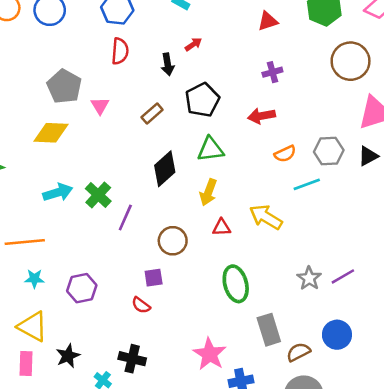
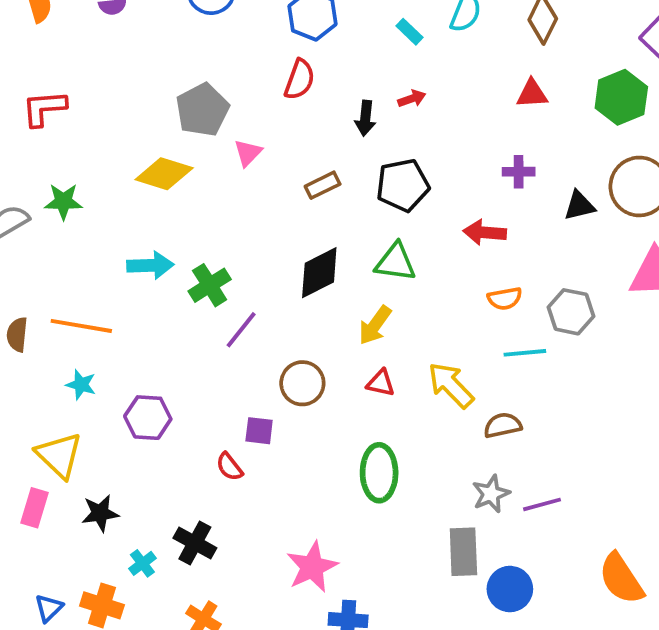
black triangle: (368, 156) -> (579, 206), moved
gray rectangle: (269, 330) -> (463, 552), moved
brown semicircle: (298, 352) -> (503, 425), moved

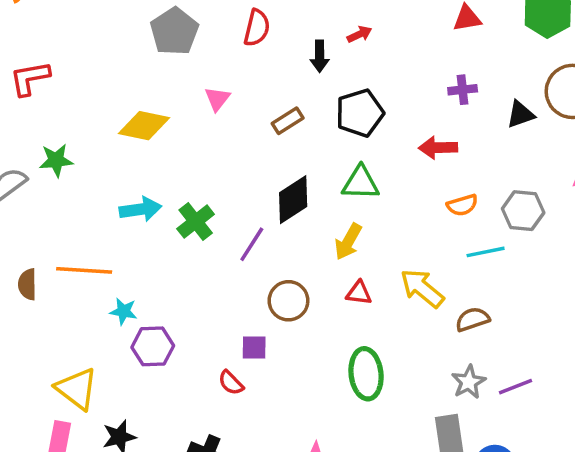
gray pentagon: (202, 110) -> (174, 31), moved
purple line: (241, 330) -> (252, 244), moved
cyan star: (81, 385) -> (124, 311), moved

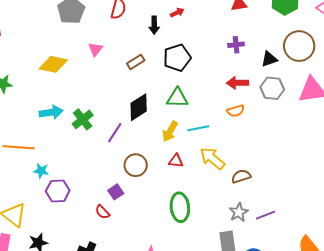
red arrow: (438, 148) -> (237, 83), moved
gray hexagon: (523, 211) -> (272, 88), moved
cyan line: (486, 252) -> (198, 128), moved
purple square: (254, 348) -> (116, 192), turned -35

